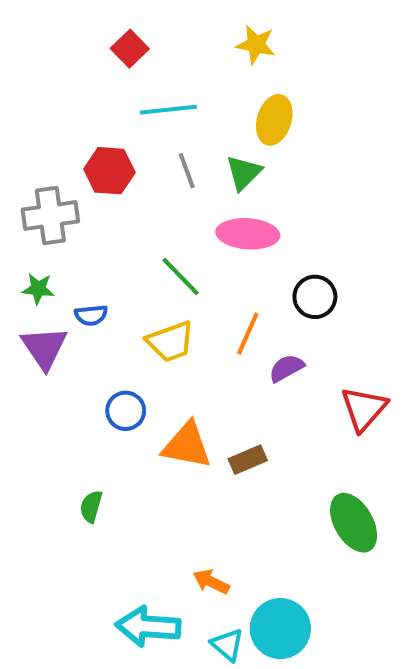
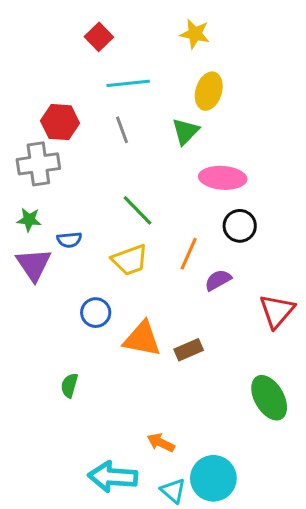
red hexagon: (109, 171) -> (60, 122), moved
gray line: (187, 171) -> (122, 130), moved
pink ellipse: (248, 234) -> (223, 178), moved

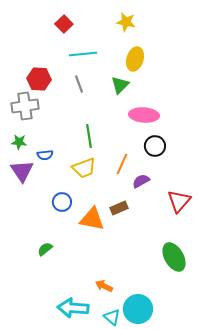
green line: (137, 210) -> (89, 136), turned 35
brown rectangle: (189, 350) -> (119, 208), moved
green semicircle: (69, 385) -> (45, 249), turned 35

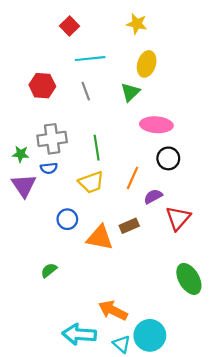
gray cross: (25, 106) -> (52, 139), moved
red triangle: (179, 201) -> (178, 218), moved
orange arrow: (104, 286) -> (113, 310), size x1.5

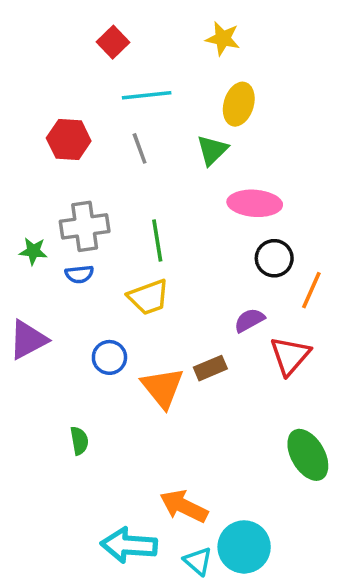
orange line: (132, 178) -> (311, 290), moved
purple triangle: (24, 186) -> (28, 340), moved, turned 36
orange triangle: (100, 238) -> (163, 388), turned 40
green semicircle: (49, 270) -> (79, 441), turned 119

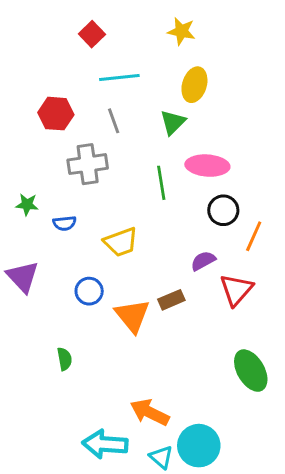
gray cross: (85, 226) -> (88, 164), moved
green line: (157, 241) -> (161, 183), moved
purple triangle: (28, 340) -> (23, 277), turned -45

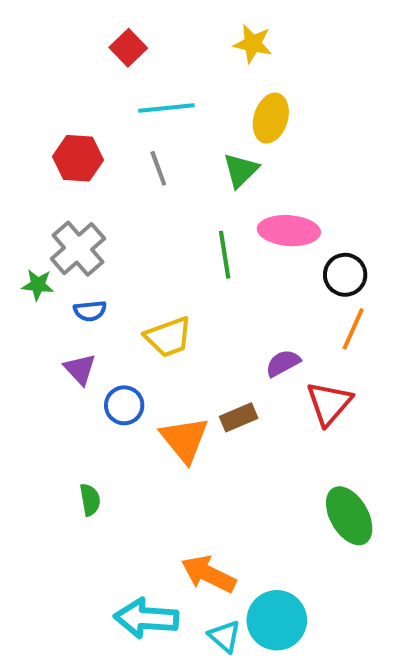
gray cross: (88, 164) -> (78, 249), moved, turned -33
black circle: (223, 210) -> (345, 275), moved
purple triangle: (23, 277) -> (80, 369), moved, size x0.7

